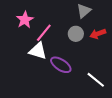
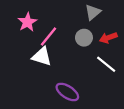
purple ellipse: (61, 65) -> (67, 92), moved
white line: (96, 80) -> (106, 64), moved

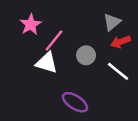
gray triangle: (93, 12) -> (112, 22), moved
gray circle: (84, 38) -> (86, 55), moved

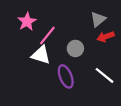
white line: (118, 71) -> (104, 75), moved
purple ellipse: (75, 102) -> (66, 76), moved, turned 35

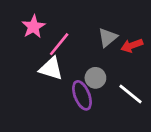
gray triangle: (98, 19) -> (108, 37), moved
gray circle: (75, 48) -> (95, 78), moved

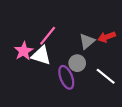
pink star: (33, 27) -> (24, 51), moved
gray triangle: (108, 37) -> (87, 41), moved

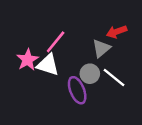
red arrow: (107, 37) -> (117, 32), moved
white line: (106, 76) -> (114, 78), moved

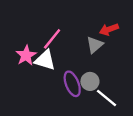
gray circle: (90, 74) -> (90, 81), moved
white line: (114, 78) -> (107, 98), moved

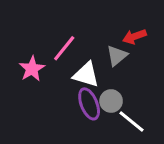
white triangle: (45, 60) -> (86, 75), moved

